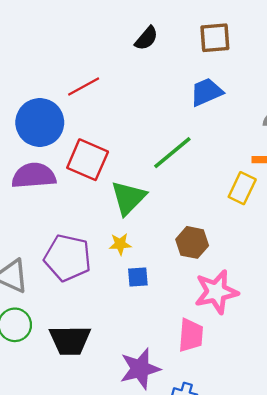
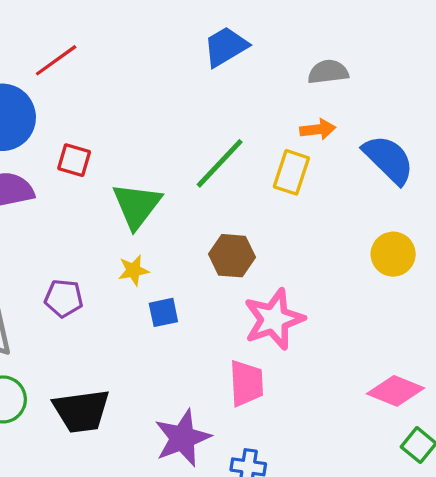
green line: (172, 153) -> (220, 163), moved
red square: (88, 160) -> (74, 160), size x0.6
purple pentagon: (68, 258) -> (64, 298), size x0.6

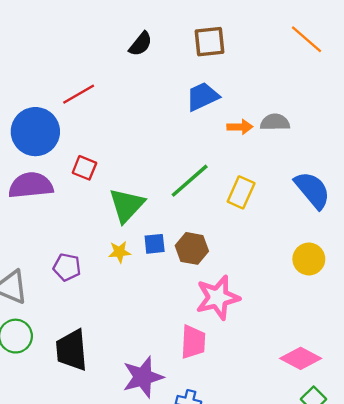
orange arrow: (318, 129) -> (240, 127), moved
blue square: (163, 312) -> (155, 244), moved
black trapezoid: (81, 411) -> (72, 350), turned 87

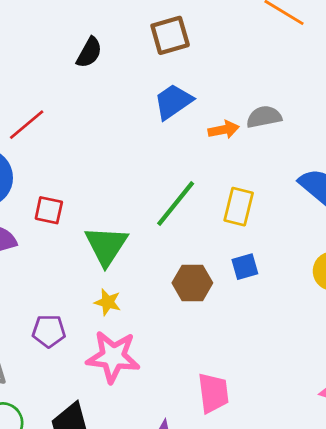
blue square: (155, 244) -> (245, 267), moved
yellow star: (120, 252) -> (108, 302), turned 30
pink star: (218, 298) -> (113, 357), moved, turned 30

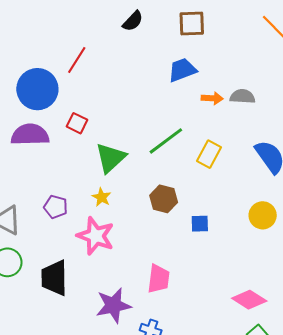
red line: (27, 125) -> (77, 60), turned -32
blue square: (245, 267) -> (200, 224), moved

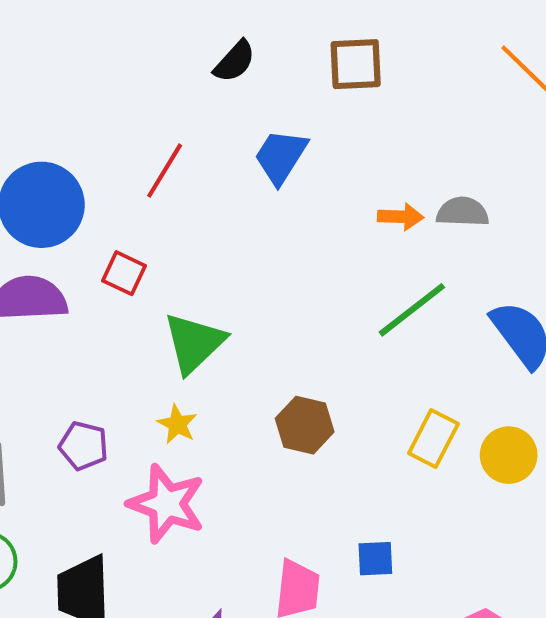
red line: (77, 60) -> (165, 171), moved
blue trapezoid: (182, 70) -> (281, 157), moved, turned -36
green line: (166, 141) -> (412, 310), moved
yellow rectangle: (209, 154) -> (433, 439), moved
blue square: (200, 224) -> (375, 559), moved

